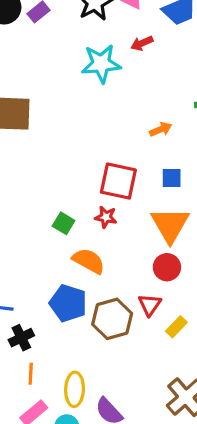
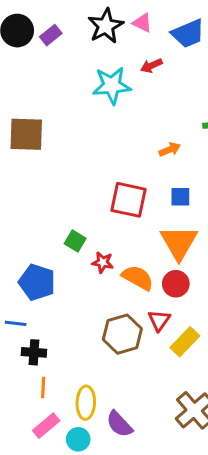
red star: (106, 217) -> (103, 262), moved
orange semicircle: (89, 261) -> (138, 278), moved
blue pentagon: (68, 303) -> (37, 282), moved
yellow rectangle: (176, 327) -> (185, 342), size x1.4
black cross: (21, 338) -> (34, 352), turned 30

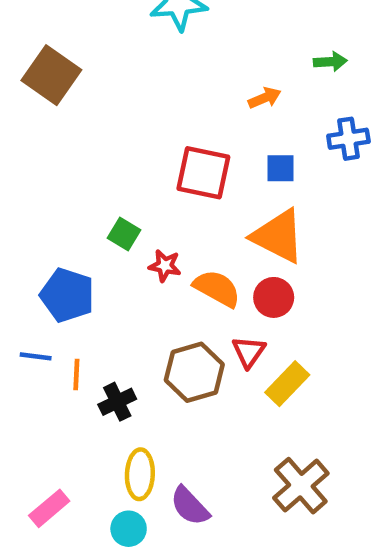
brown square: (26, 134) -> (51, 75), turned 33
orange triangle: (179, 243) -> (278, 236), turned -33
black cross: (34, 352) -> (117, 402), moved, turned -30
orange line: (43, 387) -> (76, 375), moved
pink rectangle: (46, 426) -> (49, 508), moved

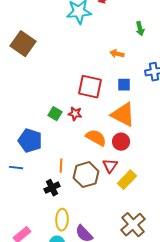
green arrow: (330, 62) -> (140, 29), moved, turned 80
orange arrow: (265, 98) -> (117, 54), turned -144
red star: (165, 266) -> (75, 114), moved
orange line: (76, 375) -> (61, 166), moved

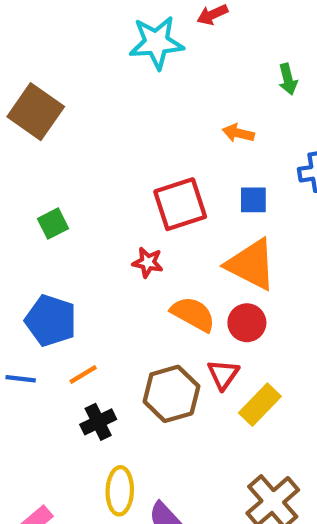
red square: (90, 87) -> (180, 204), turned -30
green square: (55, 114) -> (53, 224), moved, turned 32
orange line: (61, 166) -> (83, 374), moved, turned 56

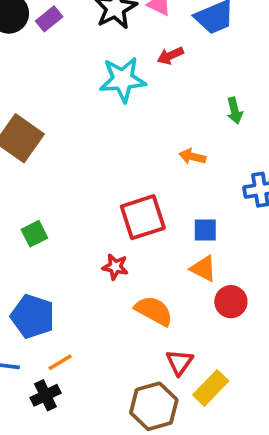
blue square: (253, 200) -> (205, 230), moved
orange triangle: (251, 265) -> (203, 269), size x0.6
red circle: (247, 323) -> (231, 302), moved
brown hexagon: (171, 394) -> (154, 406), moved
black cross: (98, 422) -> (45, 395), moved

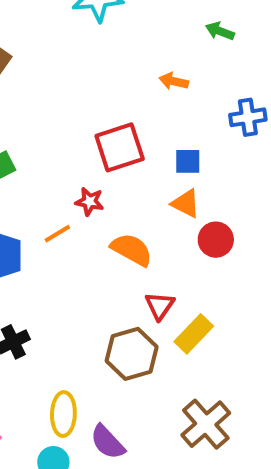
green arrow: (235, 111) -> (220, 31), turned 125
orange line: (60, 362) -> (57, 234), moved

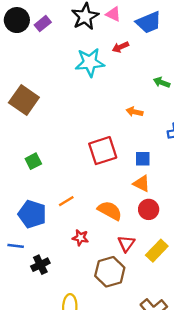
red star: (89, 201) -> (80, 238), moved
red circle: (216, 240) -> (149, 209), moved
yellow rectangle: (194, 334) -> (157, 251), moved

